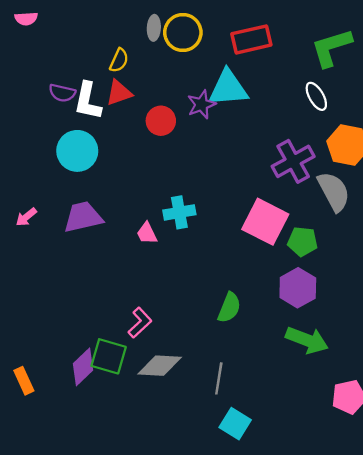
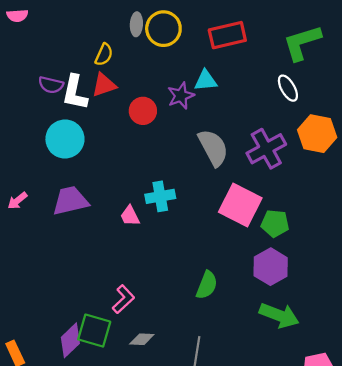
cyan triangle: (228, 88) -> (206, 81), size x0.6
gray semicircle: (334, 192) -> (213, 148), moved
gray diamond: (160, 366) -> (142, 339), size x0.6

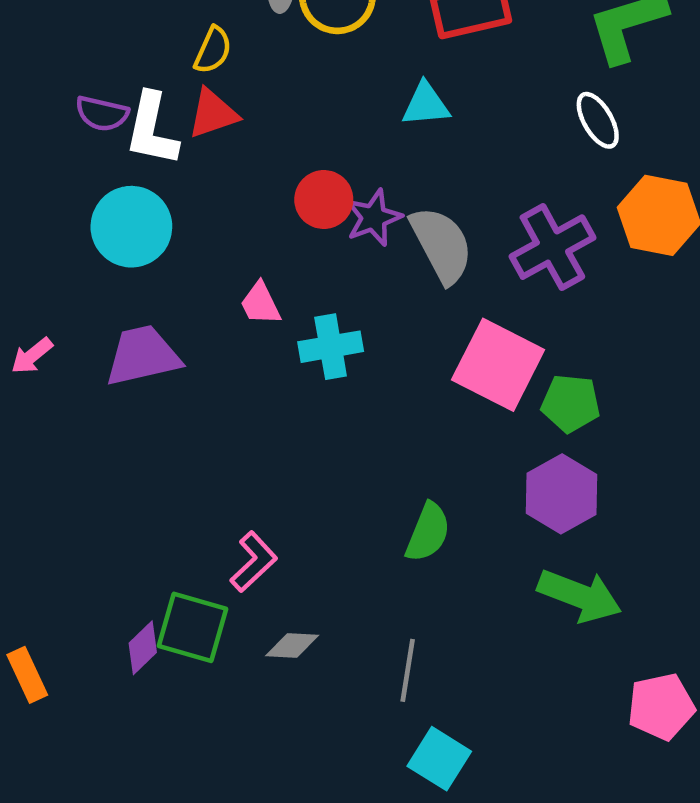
purple star: (181, 96) -> (374, 218), moved
red circle: (143, 111) -> (324, 200), moved
pink trapezoid: (130, 216) -> (260, 304), moved
purple diamond: (70, 340) -> (143, 648), size x0.7

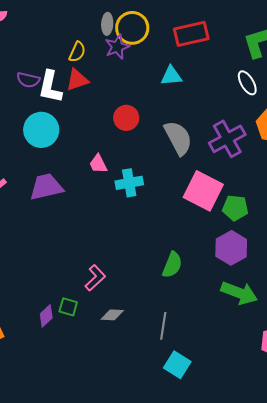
purple star: (374, 218) -> (117, 47), moved
green square: (193, 627) -> (68, 307), size x0.6

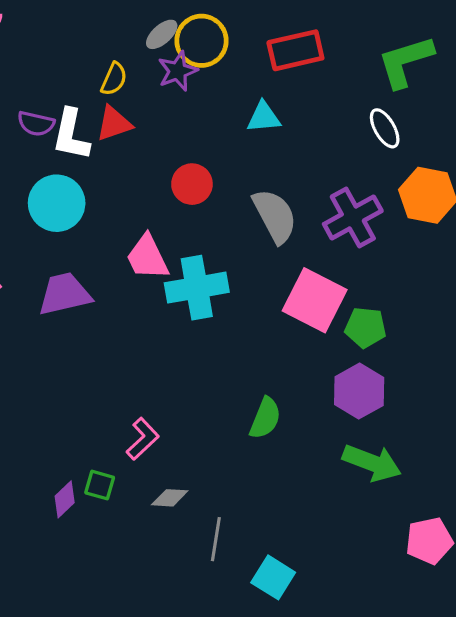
gray ellipse: (107, 24) -> (162, 34), turned 45
pink trapezoid: (98, 164) -> (147, 257), size x1.5
cyan cross: (129, 183) -> (197, 288), size x1.4
gray line: (163, 326) -> (216, 539), moved

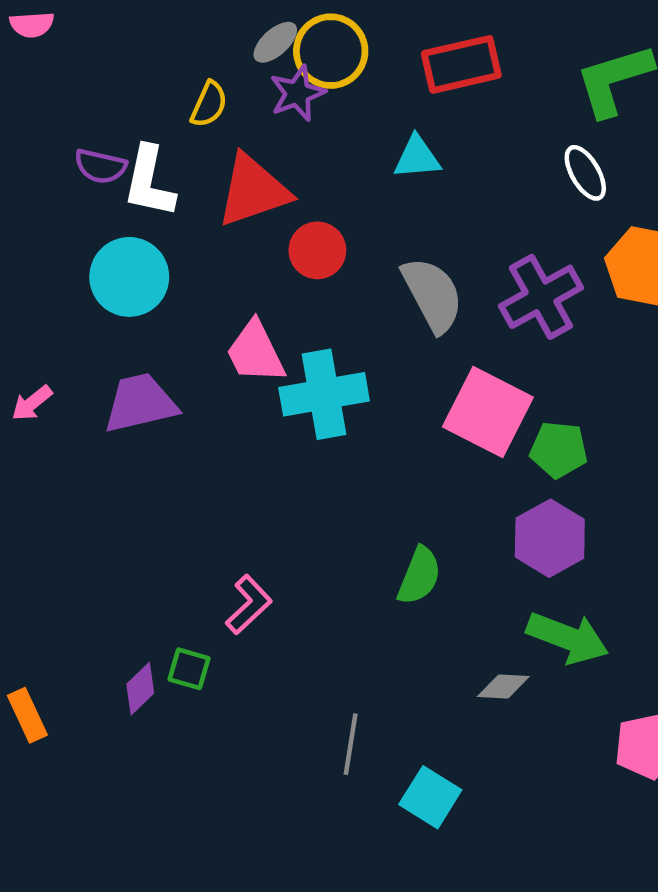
red triangle: (114, 124) -> (253, 191), moved, size x1.5
gray diamond: (170, 498) -> (503, 686), moved

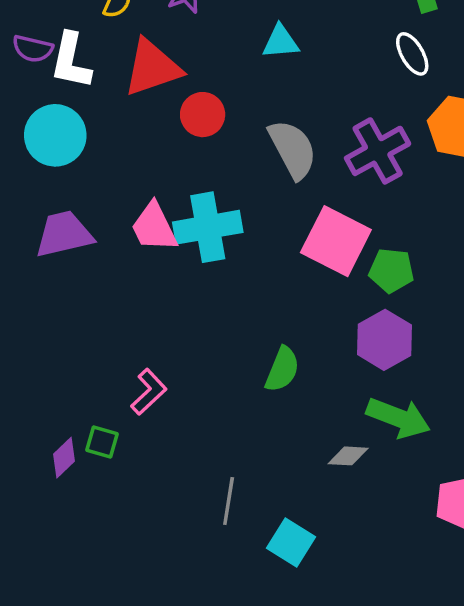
pink trapezoid: (255, 352) -> (154, 227), moved

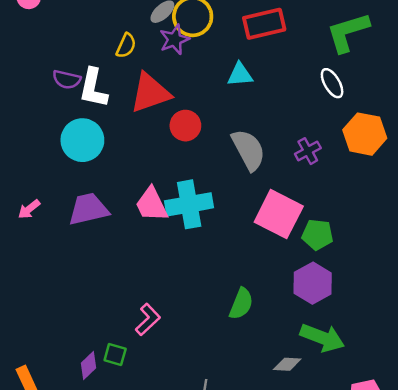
purple cross: (378, 151) -> (308, 151), size x0.6

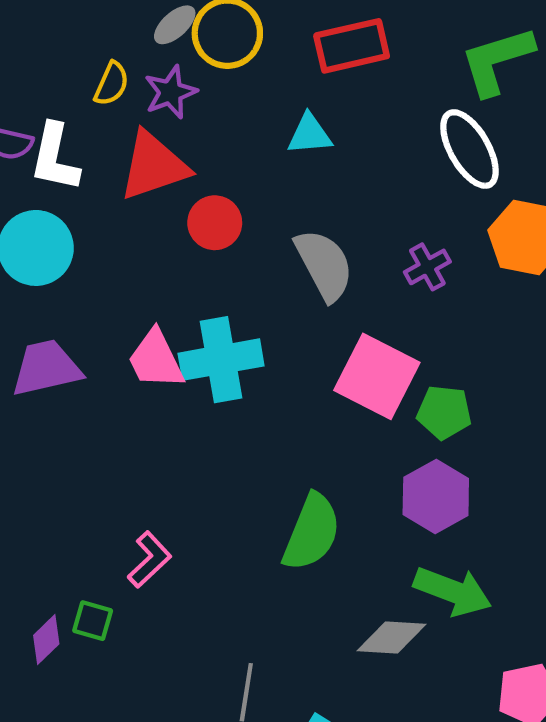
purple star: (174, 40) -> (171, 92), moved
white ellipse: (332, 83) -> (469, 149), size x1.5
green semicircle: (241, 304) -> (312, 532), size x1.4
gray diamond: (287, 364) -> (392, 637), size x1.4

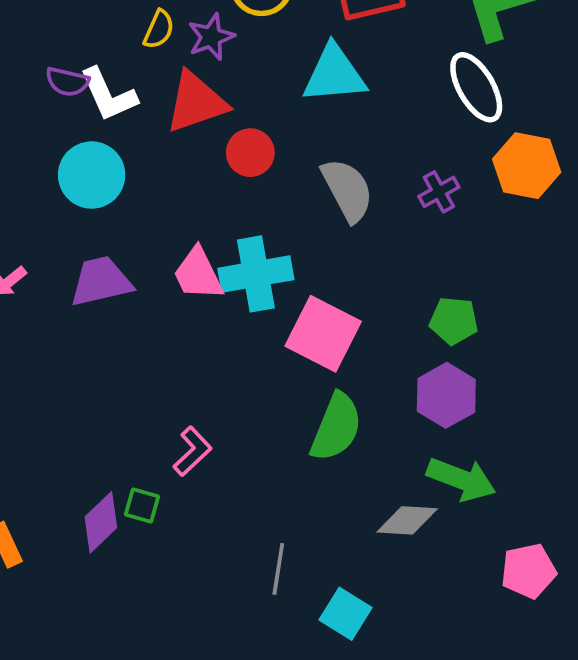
cyan triangle: (309, 134) -> (334, 74), size x1.6
white L-shape: (55, 157) -> (108, 95), turned -36
pink square: (377, 376) -> (323, 334), moved
purple diamond: (46, 640) -> (101, 522), size x1.4

